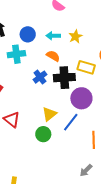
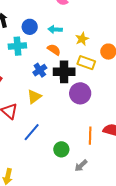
yellow star: (75, 36) -> (82, 39), moved
yellow triangle: (49, 114) -> (34, 97), moved
blue line: (71, 122) -> (32, 132), moved
green circle: (43, 134) -> (61, 149), moved

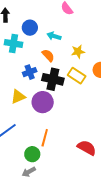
purple circle: (80, 93) -> (43, 102), moved
orange line: (90, 136) -> (45, 138), moved
gray arrow: (81, 166) -> (29, 172), moved

